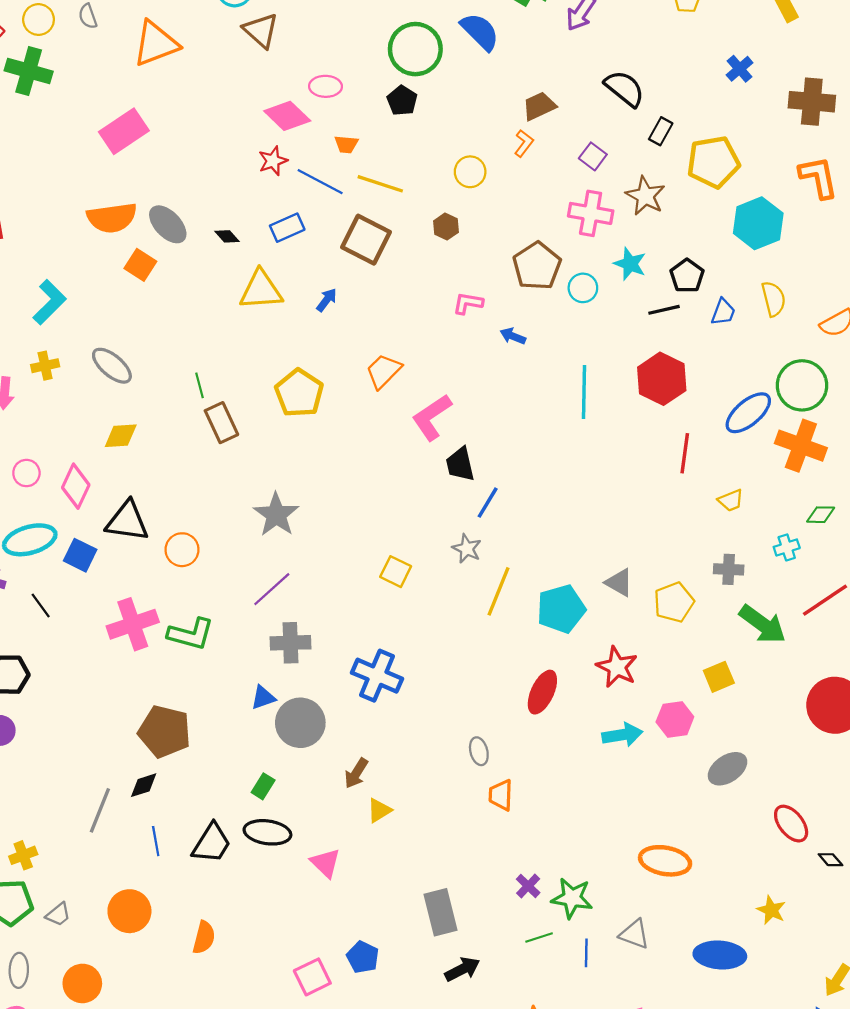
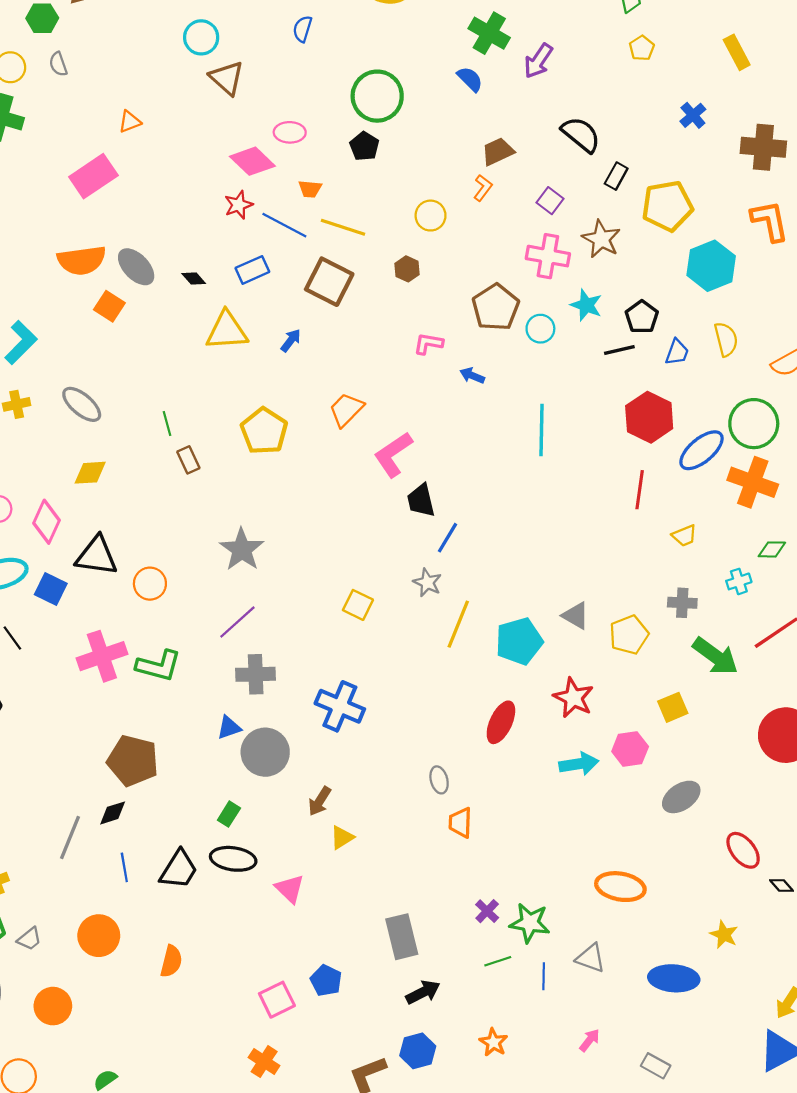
blue semicircle: (480, 32) -> (470, 79), moved, size x0.7
orange triangle: (156, 44) -> (130, 122), moved, size x0.5
red hexagon: (662, 379) -> (649, 417), moved
brown rectangle: (221, 423) -> (188, 460), size x0.7

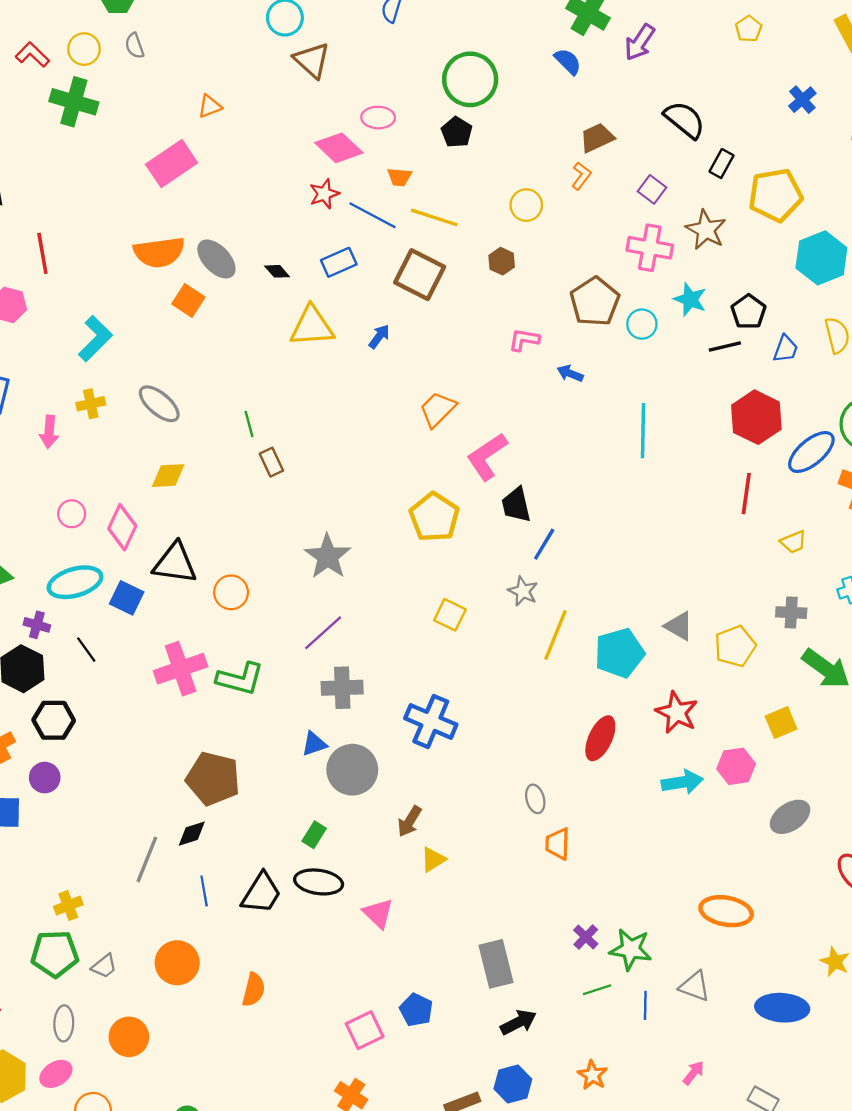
yellow pentagon: (264, 431) -> (434, 517), moved

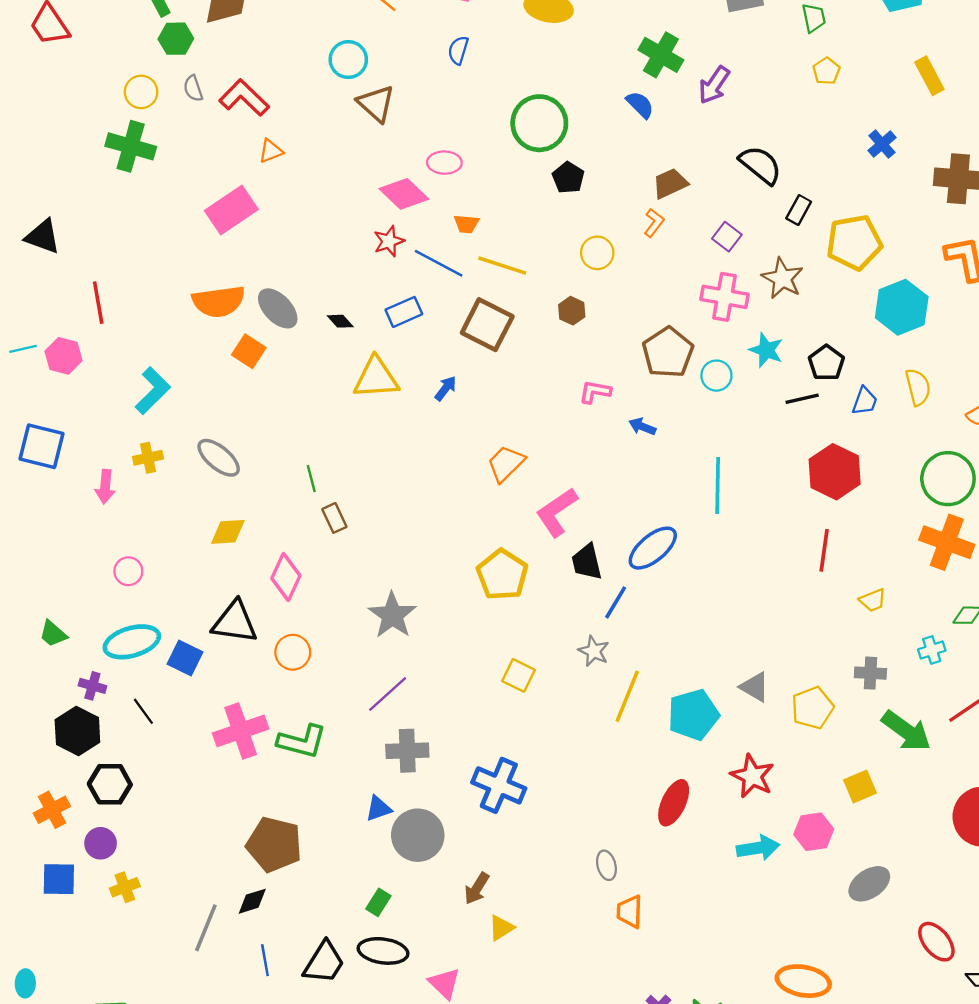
red L-shape: (32, 55) -> (244, 98), moved, size x1.4
black pentagon: (457, 132) -> (568, 178), moved
blue ellipse: (811, 452) -> (653, 548), moved
pink diamond: (122, 527) -> (286, 577), moved
yellow cross: (68, 906) -> (125, 887), moved

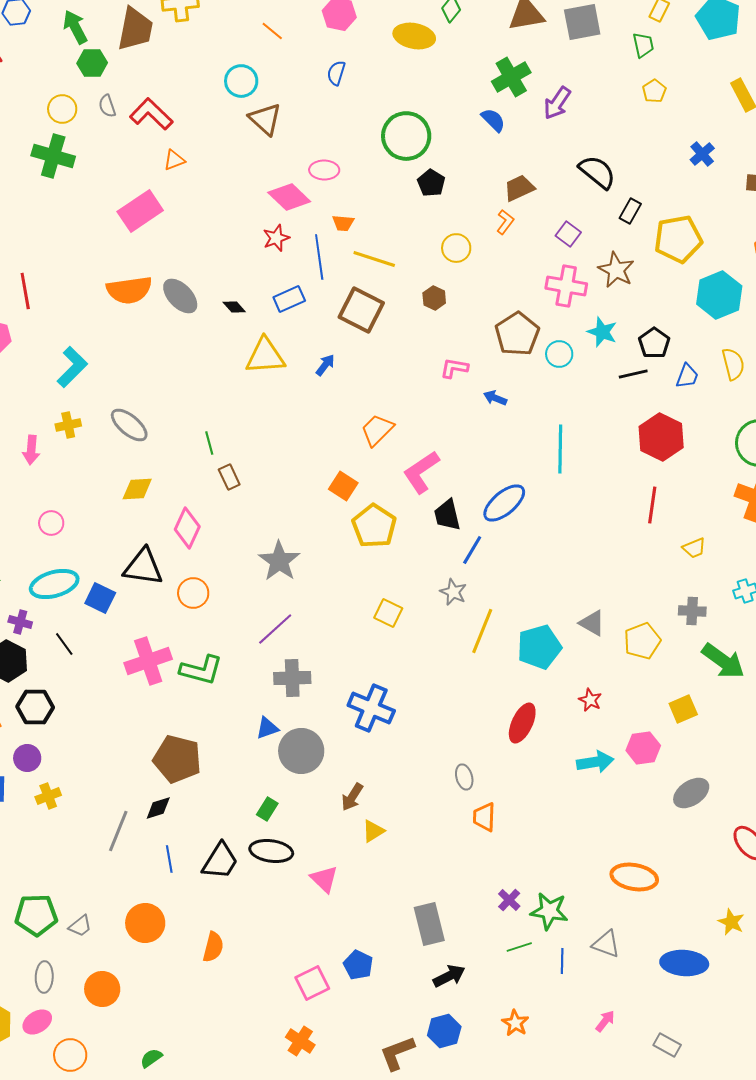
green cross: (661, 55) -> (511, 77), turned 30
blue line: (439, 263) -> (319, 257), turned 54
orange square: (249, 351) -> (343, 486), moved
red star: (752, 776) -> (590, 700), size x0.6

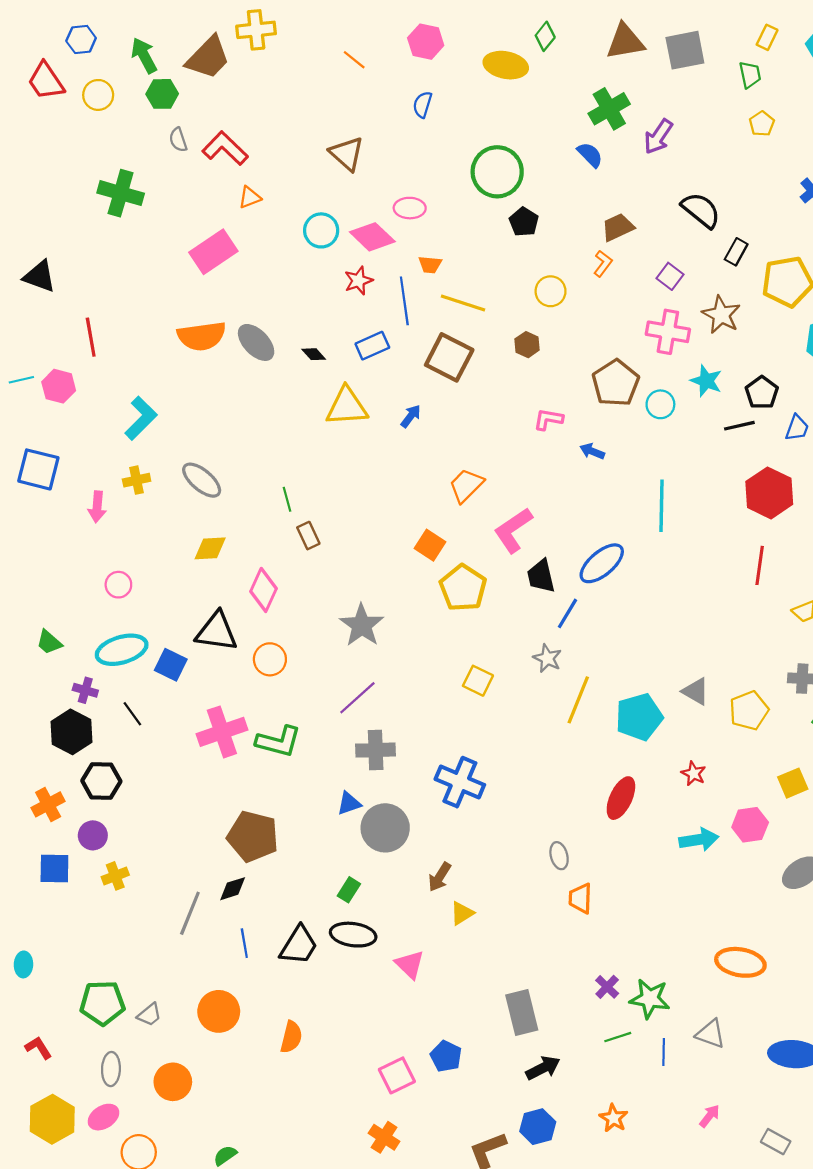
brown trapezoid: (135, 29) -> (208, 58), turned 33
cyan circle: (241, 81) -> (321, 230), moved
yellow circle: (62, 109) -> (98, 95), moved

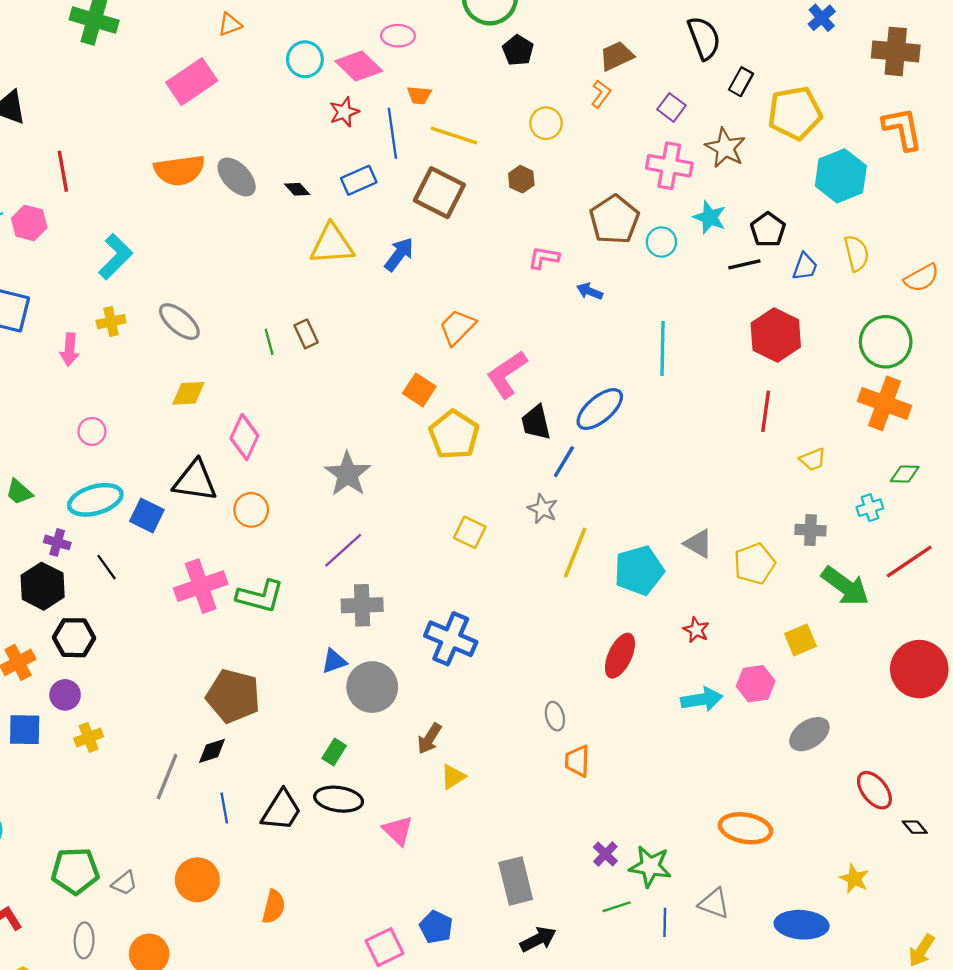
black semicircle: (701, 210) -> (704, 38), turned 30
blue arrow: (411, 416) -> (399, 254), size x1.4
brown rectangle: (308, 536) -> (306, 334), moved

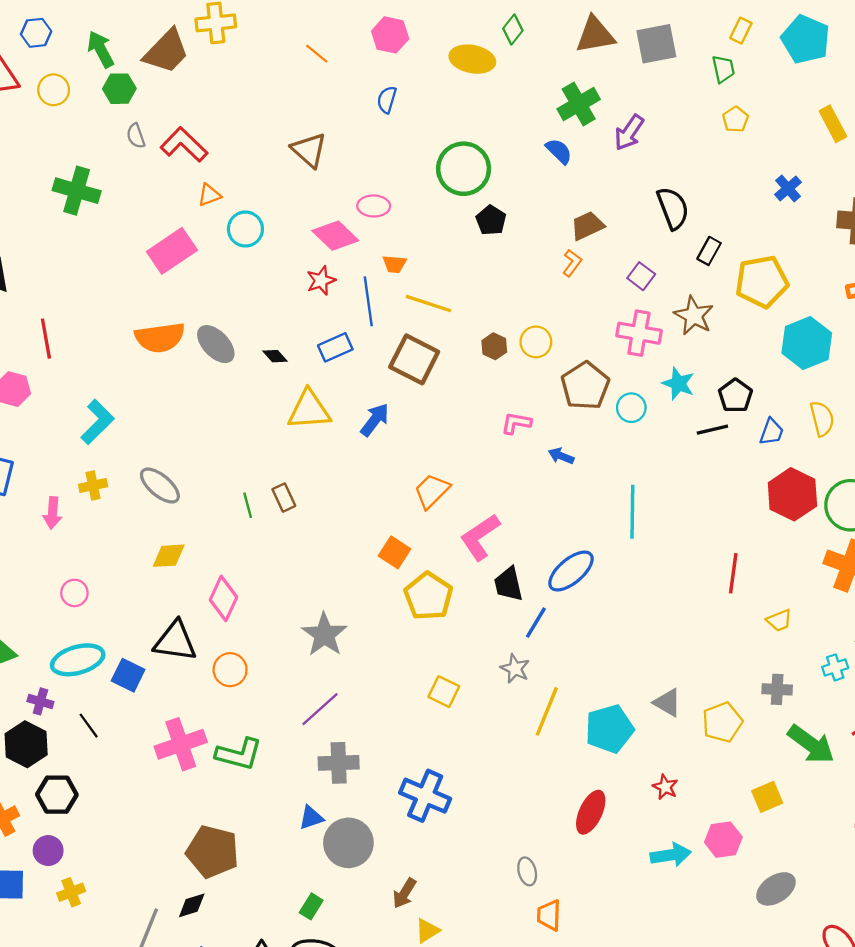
cyan circle: (305, 59) -> (245, 229), moved
yellow circle: (546, 123) -> (536, 342), moved
red hexagon: (776, 335) -> (792, 494), moved

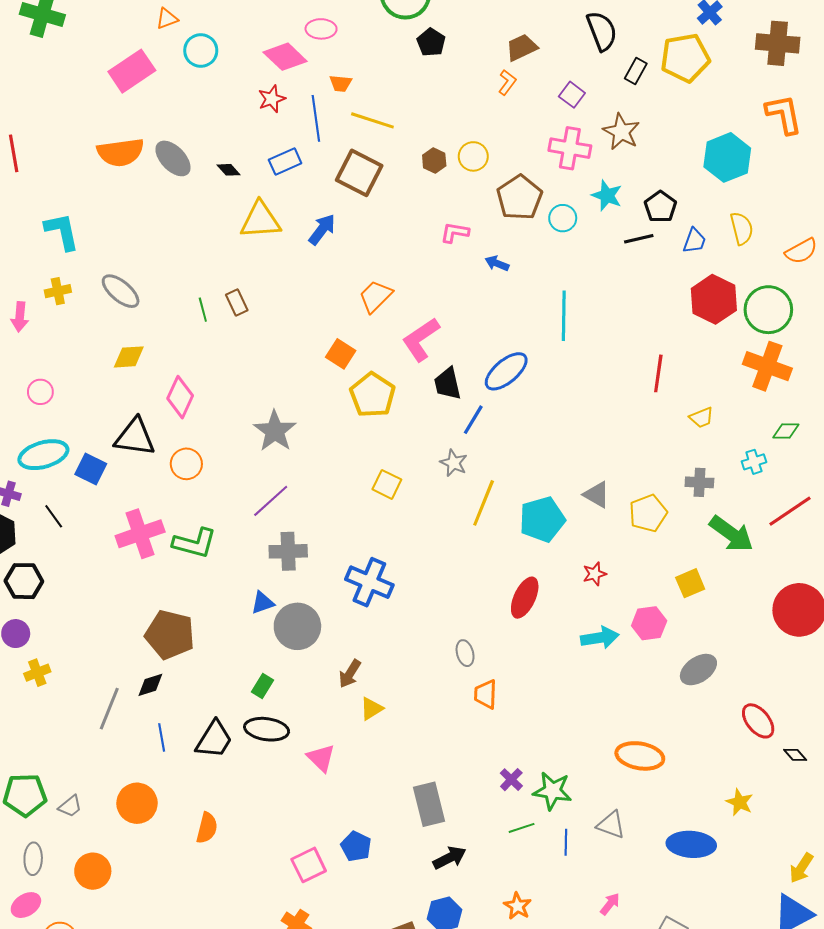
yellow pentagon: (762, 282) -> (685, 58), moved
cyan L-shape: (97, 422) -> (62, 231), turned -57
red star: (665, 787) -> (595, 574), turned 30

